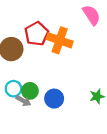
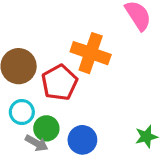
red pentagon: (37, 34) -> (59, 83), moved
cyan circle: (13, 89) -> (22, 112), moved

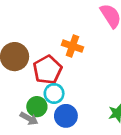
orange cross: (91, 53) -> (72, 46), size x0.7
cyan circle: (22, 112) -> (54, 93), moved

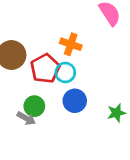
cyan circle: (54, 93) -> (65, 72), moved
blue circle: (66, 116) -> (75, 101), moved

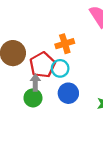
orange cross: (71, 44) -> (65, 44), turned -36
gray arrow: (26, 118) -> (35, 83), moved, turned -119

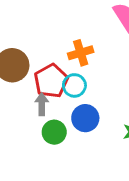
green circle: (33, 98) -> (54, 132), moved

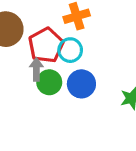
green circle: (54, 132) -> (49, 82), moved

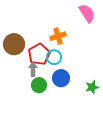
green circle: (49, 82) -> (39, 85), moved

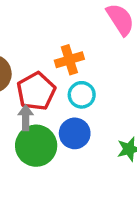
cyan circle: (54, 57) -> (82, 95), moved
green circle: (39, 85) -> (36, 146), size x1.5

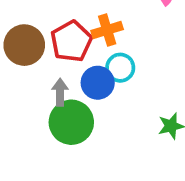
red pentagon: (36, 91) -> (71, 41), moved
blue circle: (75, 133) -> (98, 83), moved

